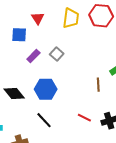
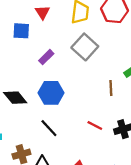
gray square: (57, 54) -> (85, 47), moved, size x1.6
purple rectangle: (33, 56) -> (46, 57), moved

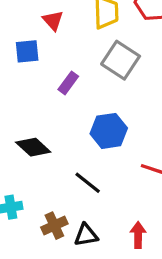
blue hexagon: (51, 93) -> (109, 131), moved

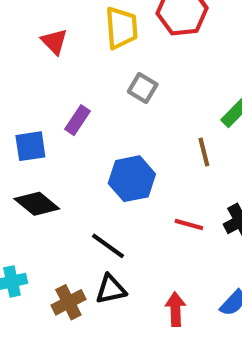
blue square: (27, 51) -> (30, 146), moved
gray square: (121, 60) -> (143, 88), size x0.6
black triangle: (86, 235) -> (111, 289), moved

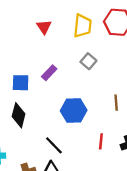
black diamond: (37, 204) -> (19, 115), turned 55
red line: (189, 224) -> (101, 141), turned 70

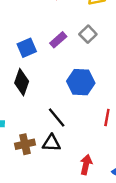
gray square: (88, 61) -> (88, 34), moved
blue square: (21, 83) -> (27, 48), turned -30

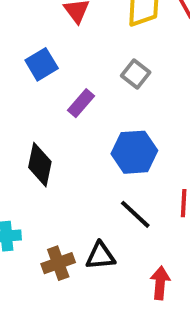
purple rectangle: (58, 40) -> (81, 103), moved
blue square: (27, 48) -> (42, 64), moved
black line: (57, 118) -> (135, 214), moved

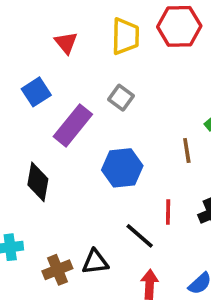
purple rectangle: (81, 103) -> (73, 125), size x1.6
black line: (135, 214) -> (140, 236), moved

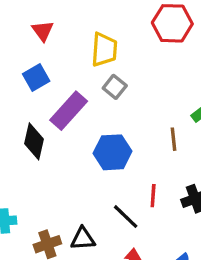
yellow trapezoid: (125, 36) -> (104, 50), moved
red triangle: (66, 43) -> (43, 31), moved
black diamond: (38, 182) -> (34, 141), moved

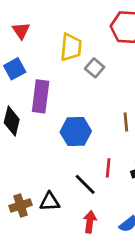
gray square: (115, 87) -> (95, 68), moved
purple rectangle: (69, 111) -> (41, 96), turned -36

